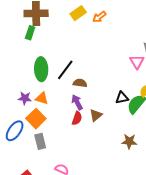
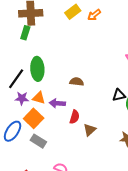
black line: (65, 70) -> (16, 79), moved
purple arrow: (77, 102) -> (57, 103), moved, turned -56
brown triangle: (96, 115) -> (90, 130), moved
gray rectangle: (40, 141) -> (38, 141), turned -42

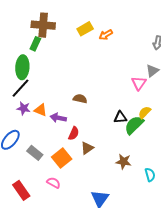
green ellipse: (37, 69) -> (22, 67), moved
orange square: (34, 118) -> (62, 158), moved

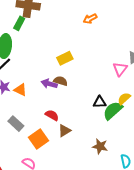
yellow rectangle: (85, 29) -> (65, 58), moved
purple arrow: (58, 118) -> (49, 84), moved
red semicircle: (74, 133) -> (52, 115), turned -88
gray rectangle: (35, 153) -> (16, 124), moved

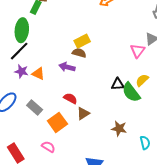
brown semicircle: (61, 81) -> (79, 53), moved
green semicircle: (113, 110) -> (131, 92), turned -85

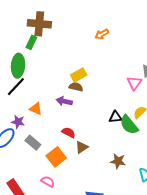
purple star: (21, 71) -> (18, 122), moved

